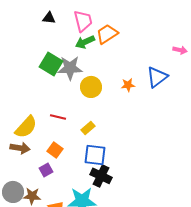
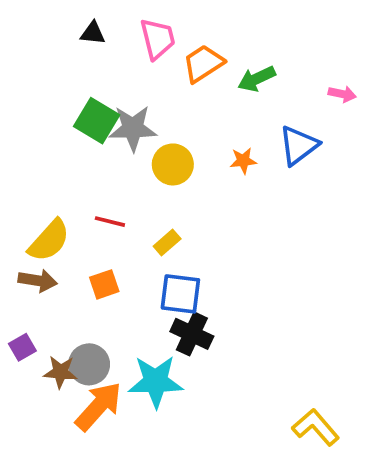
green arrow: (85, 42) -> (257, 79), moved
orange square: (55, 150) -> (104, 284), turned 35
purple square: (46, 170) -> (22, 347), moved
gray circle: (13, 192) -> (89, 364), moved

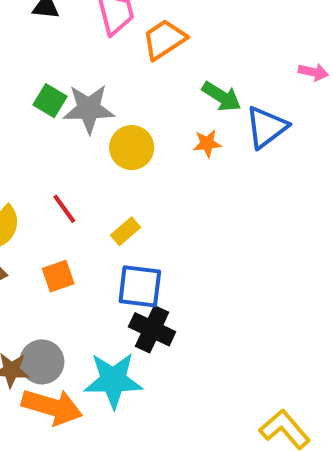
green arrow: (257, 79) -> (221, 97), moved, turned -123
green square: (97, 121) -> (50, 101), size x0.7
red line: (110, 222) -> (64, 209), turned 40
orange arrow: (99, 406) -> (52, 407), turned 64

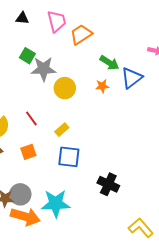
green square: (50, 101) -> (27, 56), moved
black cross: (152, 329) -> (108, 184), moved

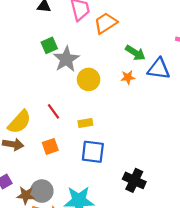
green square: (27, 56) -> (49, 45), turned 35
gray star: (44, 69) -> (66, 59), turned -30
blue triangle: (132, 78) -> (159, 69), turned 45
yellow rectangle: (62, 130) -> (85, 123), turned 32

